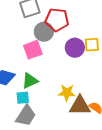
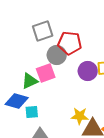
green triangle: (30, 81) -> (30, 81), moved
cyan square: (23, 98) -> (32, 112), moved

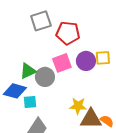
gray circle: (57, 55) -> (45, 77), moved
pink square: (46, 73) -> (62, 63), moved

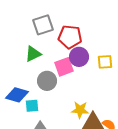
purple circle: (86, 61) -> (79, 57), moved
green triangle: (28, 71) -> (33, 54), moved

